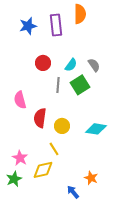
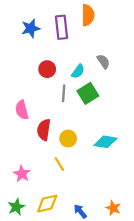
gray semicircle: (94, 65) -> (103, 61), moved
yellow diamond: (43, 170) -> (47, 204), moved
orange star: (91, 178) -> (113, 208), moved
green star: (14, 179) -> (16, 207), moved

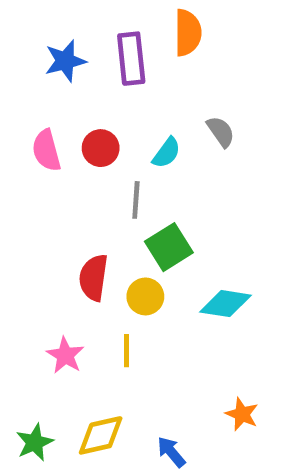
green square: (88, 93) -> (169, 247), moved
pink semicircle: (22, 110) -> (46, 150), moved
yellow line: (59, 164) -> (127, 351), turned 32
pink star: (22, 174) -> (65, 355), moved
orange star: (113, 208) -> (242, 414), moved

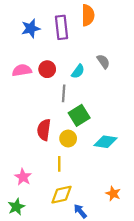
pink semicircle: (46, 150) -> (22, 70), turned 96
pink star: (65, 355) -> (23, 177), moved
yellow diamond: (101, 435) -> (61, 195), moved

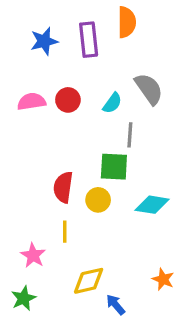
gray semicircle: (103, 61) -> (149, 89), size x1.5
gray line: (64, 93) -> (130, 135), moved
green square: (79, 115) -> (114, 167), turned 35
yellow line: (59, 164) -> (65, 232), moved

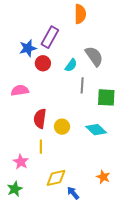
purple rectangle: (89, 40) -> (50, 37), moved, turned 35
blue star: (44, 41) -> (28, 48), moved
pink semicircle: (31, 102) -> (20, 90), moved
green square: (114, 167) -> (106, 97), moved
cyan diamond: (152, 205) -> (96, 130), turned 35

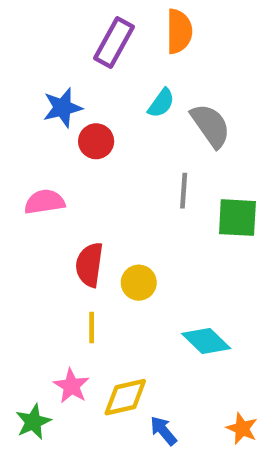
purple rectangle: (50, 37) -> (114, 43), moved
cyan semicircle: (71, 65) -> (161, 103), moved
cyan diamond: (96, 130) -> (206, 341), moved
pink star: (21, 162) -> (71, 386), moved
orange star: (103, 177) -> (242, 428), moved

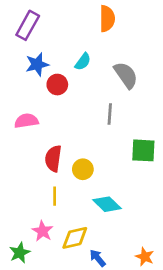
purple rectangle: (114, 43) -> (28, 25), moved
cyan semicircle: (161, 103) -> (83, 62), moved
green square: (237, 218) -> (143, 150), moved
cyan diamond: (206, 341) -> (107, 204), moved

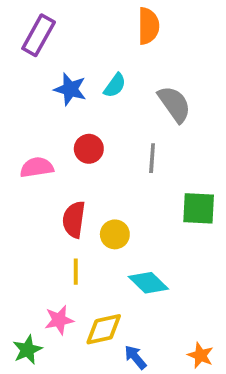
blue star: (37, 64) -> (70, 89), moved, turned 30
red circle: (57, 85) -> (89, 149), moved
pink star: (42, 231) -> (59, 320), turned 30

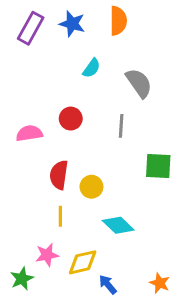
blue star: (70, 89) -> (72, 24), moved

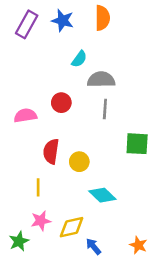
gray semicircle: (139, 83) -> (101, 80), moved, turned -56
yellow line: (60, 216) -> (38, 187), moved

